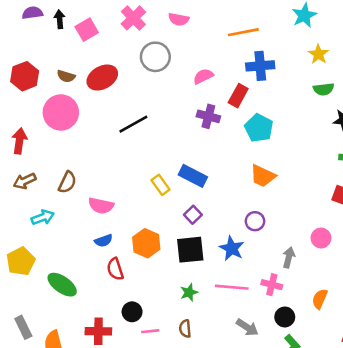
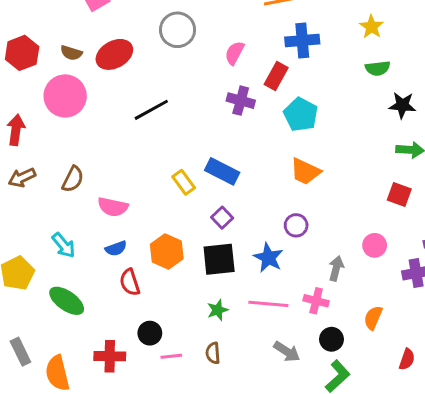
pink semicircle: (203, 76) -> (234, 53), turned -36
cyan arrow: (43, 217) -> (64, 245), moved, turned 70

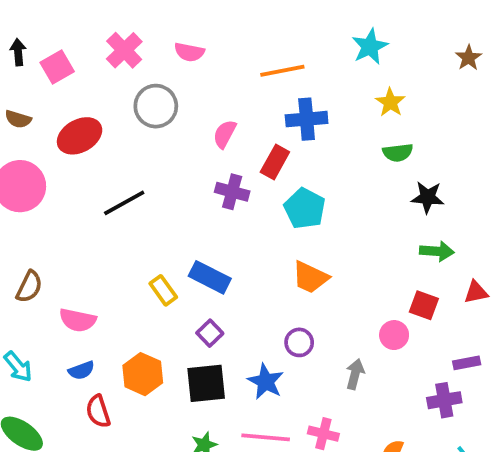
brown semicircle: (71, 53) -> (18, 119), moved
pink circle: (375, 245) -> (394, 335), moved
gray arrow: (336, 268) -> (355, 374), moved

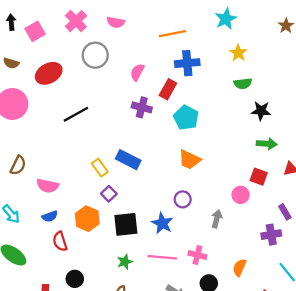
purple square: (210, 333) -> (109, 194), moved
purple rectangle: (467, 363) -> (285, 212), turned 70

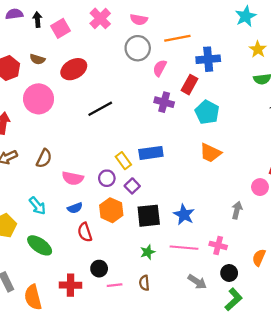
orange line: (172, 34) -> (177, 38), moved
gray circle: (95, 55) -> (138, 48), moved
blue rectangle: (128, 160) -> (151, 153), turned -35
purple circle: (183, 199) -> (107, 178), moved

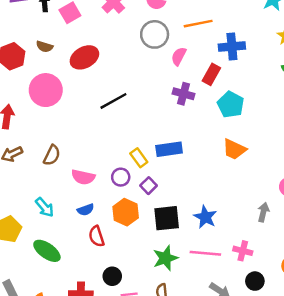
green star: (148, 252) -> (165, 258), size x1.5

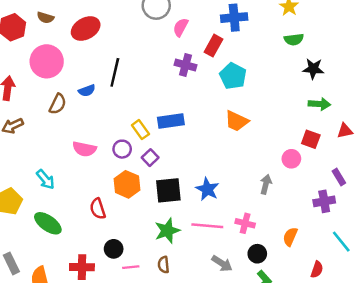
black line: (113, 101) -> (115, 72), turned -48
brown semicircle: (52, 155) -> (58, 104), moved
blue semicircle: (86, 210) -> (87, 91), moved

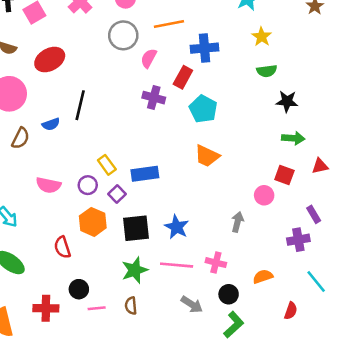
blue rectangle: (171, 121) -> (145, 174), moved
orange semicircle: (290, 237) -> (263, 276), turned 48

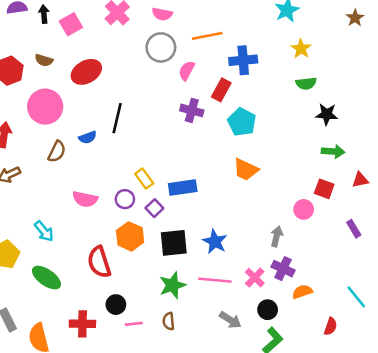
purple cross: (298, 240) -> (283, 269), moved, turned 35
red semicircle: (62, 247) -> (99, 262), size x1.4
pink cross: (216, 263) -> (255, 278), turned 30

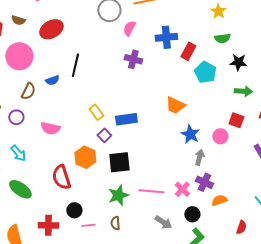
blue cross: (243, 60) -> (166, 37), moved
red rectangle: (221, 90) -> (188, 51), moved
cyan pentagon: (242, 122) -> (205, 72), moved
purple circle: (125, 199) -> (16, 117), moved
blue star: (215, 242) -> (190, 134), moved

